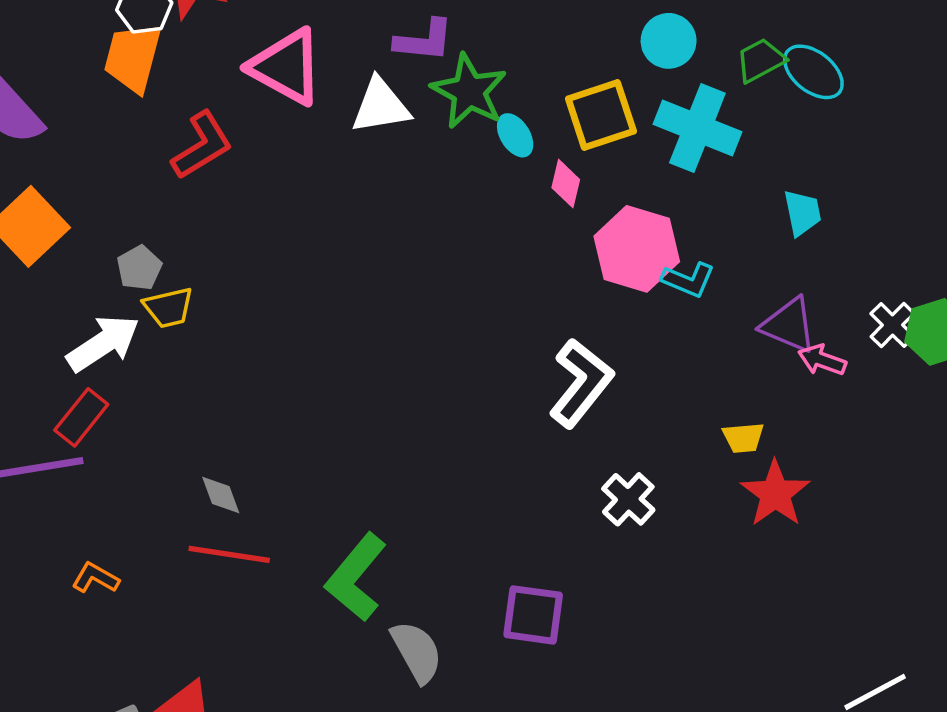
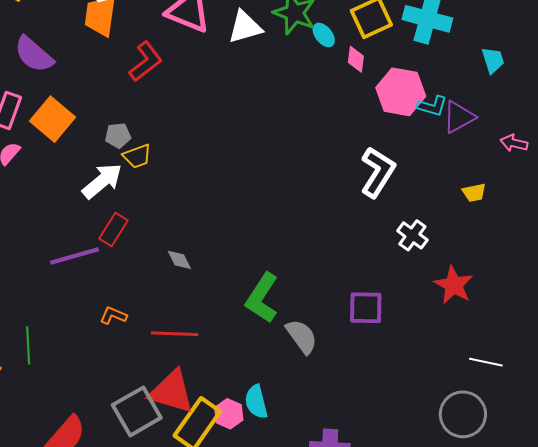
gray pentagon: (139, 268) -> (118, 136), turned 30
purple triangle: (789, 325) -> (459, 117), moved, turned -45
red rectangle: (81, 417) -> (113, 229), moved
red star: (775, 494) -> (454, 285), moved
red line: (229, 554) -> (175, 334), moved

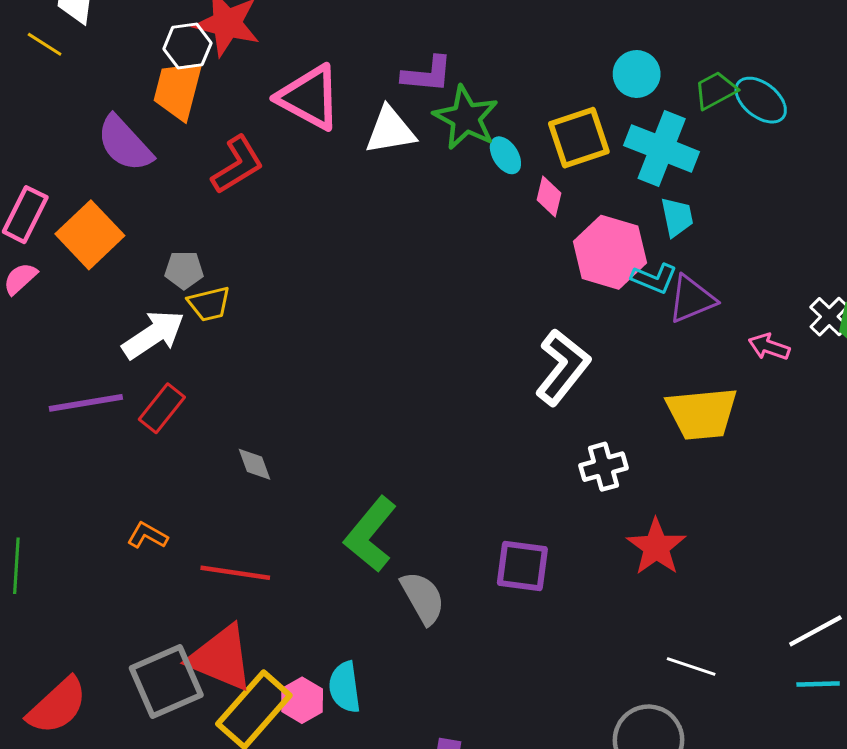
purple semicircle: (34, 54) -> (125, 144), moved
cyan trapezoid: (493, 60) -> (677, 217), moved
yellow trapezoid: (474, 193) -> (702, 414), size x2.0
white cross: (412, 235) -> (604, 467), turned 32
purple line: (74, 256) -> (86, 403), moved

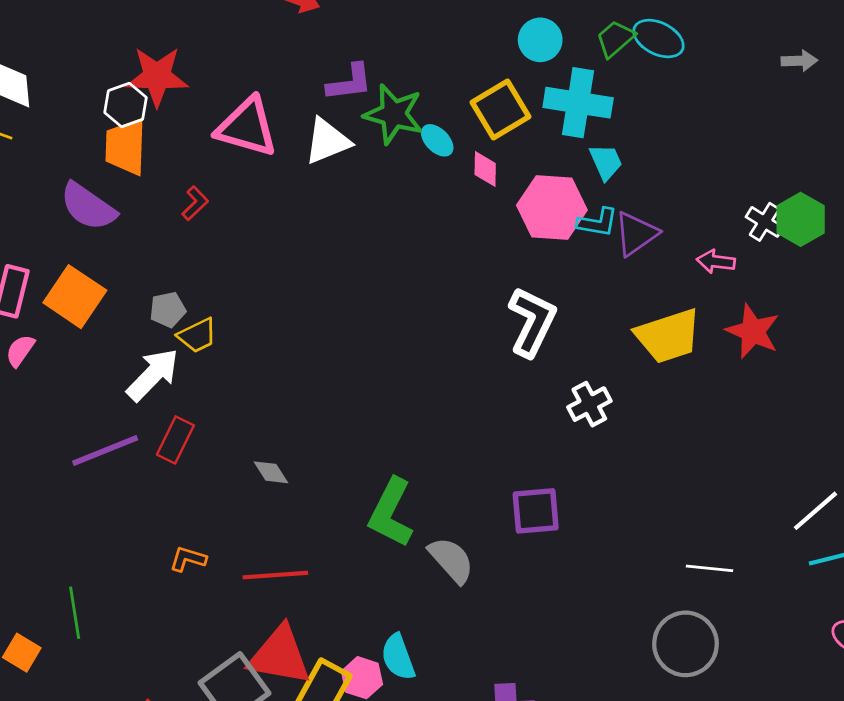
red L-shape: (237, 165) -> (195, 203), size x0.6
red star: (656, 547) -> (753, 331), moved

